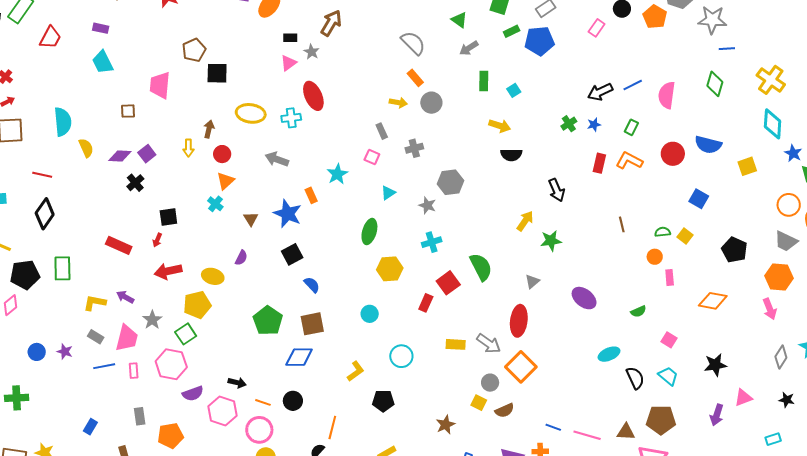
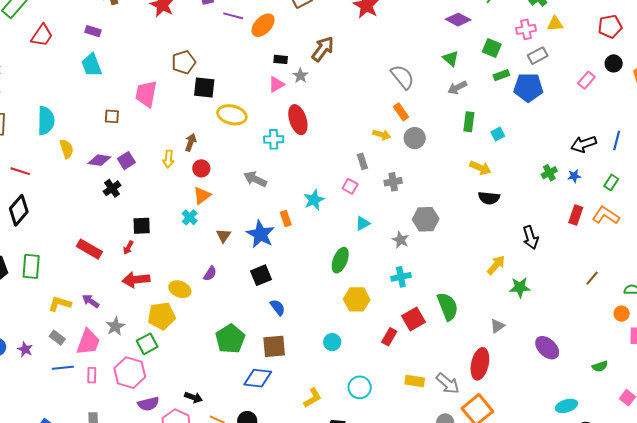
blue line: (633, 85) -> (617, 141), turned -54
yellow ellipse: (251, 113) -> (232, 115), moved
brown line: (622, 224) -> (592, 278), turned 49

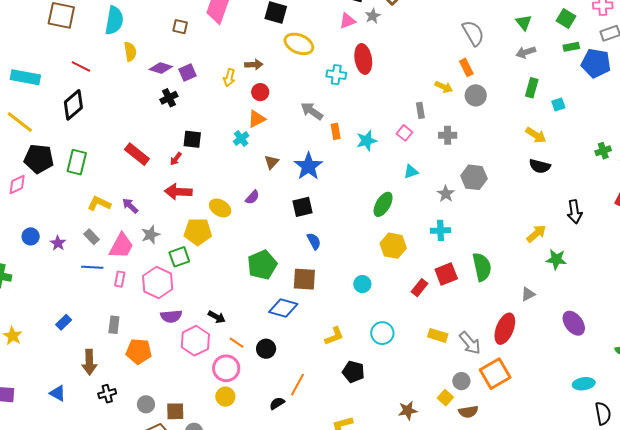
brown arrow: (191, 142) -> (254, 65), turned 60
orange rectangle: (286, 218) -> (336, 131), moved

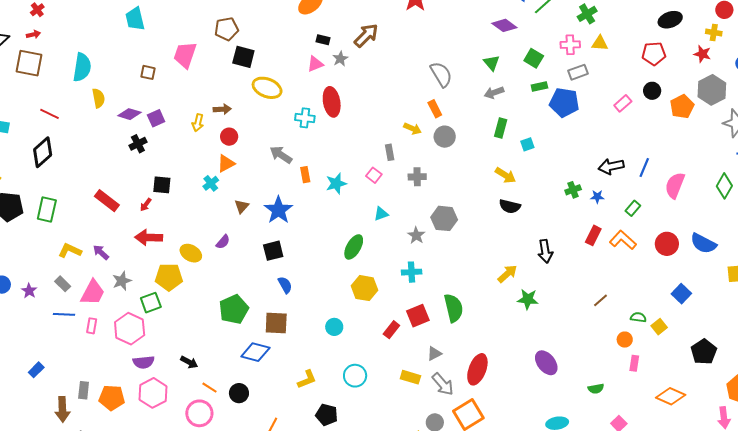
gray triangle: (528, 294) -> (434, 354), moved
gray rectangle: (114, 325) -> (84, 390), moved
pink hexagon: (195, 341) -> (153, 393), moved

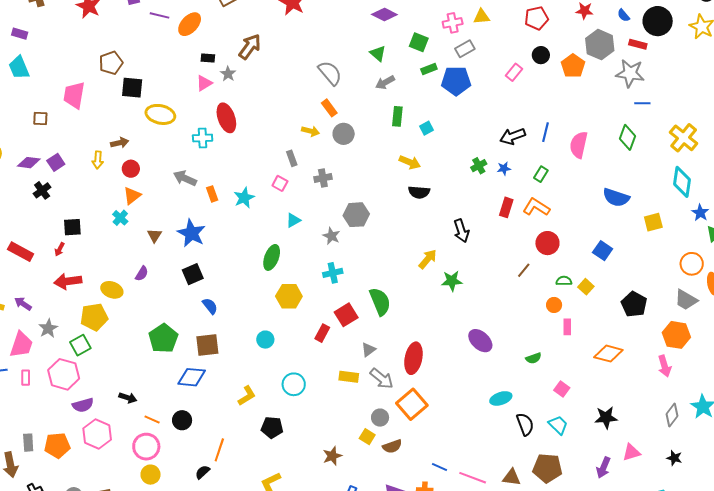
red circle: (667, 244) -> (547, 243), moved

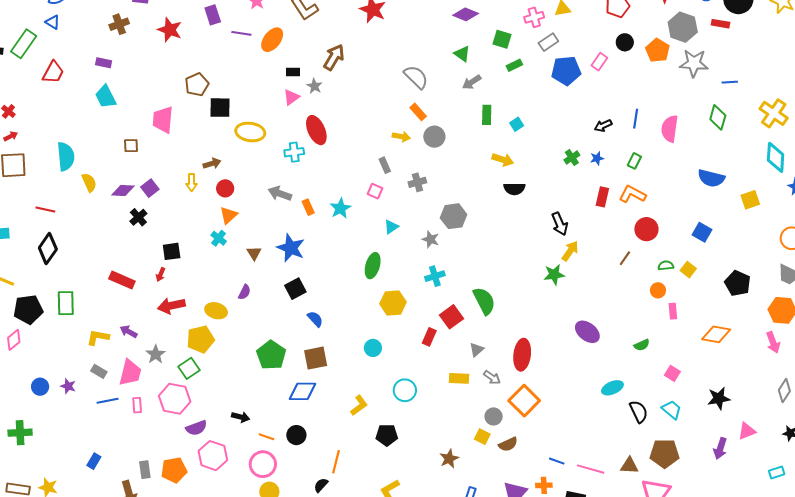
gray star: (630, 73) -> (694, 63), moved
blue pentagon: (456, 81) -> (566, 71), moved
black arrow: (513, 136) -> (603, 126), size x0.7
yellow arrow: (428, 259) -> (570, 251), moved
gray arrow: (382, 378) -> (492, 377), size x0.7

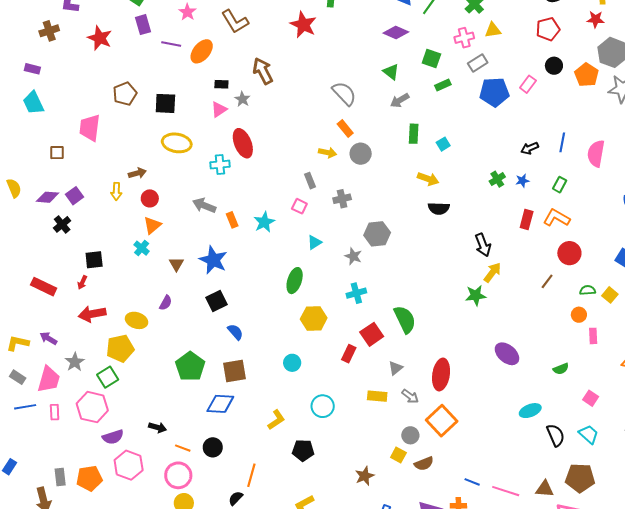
brown arrow: (334, 57) -> (263, 71), turned -60
black square: (220, 108) -> (165, 103), moved

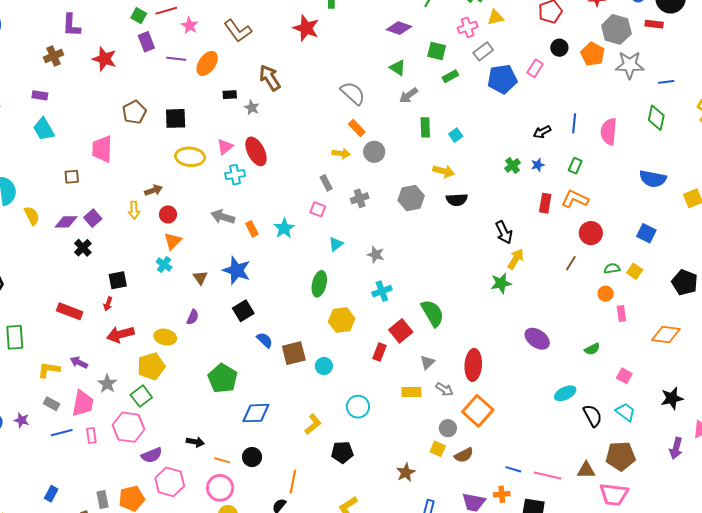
pink triangle: (219, 109) -> (225, 147), moved
gray hexagon: (377, 234) -> (411, 198), moved
brown square: (235, 371) -> (294, 353), moved

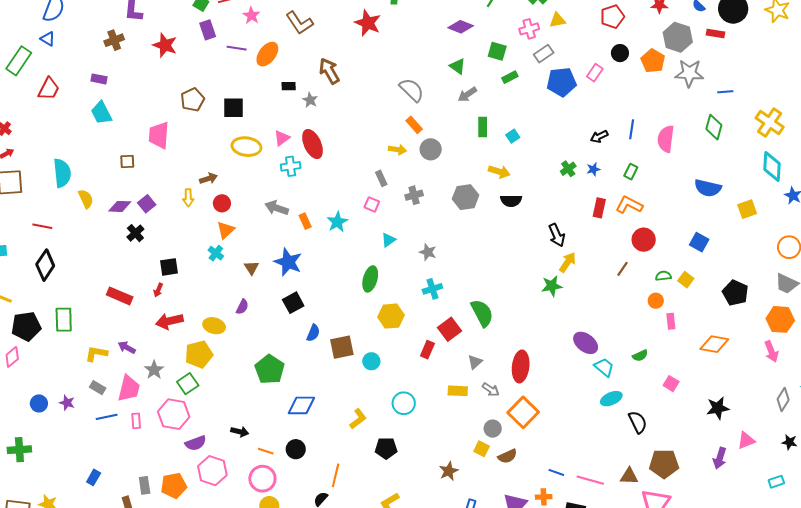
blue semicircle: (265, 340) -> (313, 333), turned 66
cyan trapezoid: (625, 412) -> (604, 367), moved

